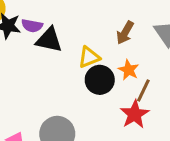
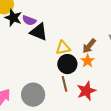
brown arrow: (125, 33) -> (89, 46), moved
brown line: (143, 91) -> (65, 84), moved, turned -49

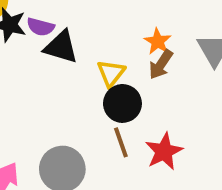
yellow triangle: (63, 48) -> (111, 73), turned -35
orange star: (88, 61) -> (158, 41), moved

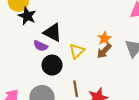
purple semicircle: (41, 27) -> (41, 46), moved
black circle: (122, 103) -> (52, 65), moved

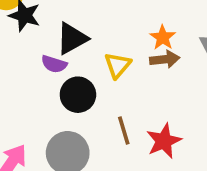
black triangle: (53, 33) -> (72, 38), turned -48
brown arrow: (104, 51) -> (165, 59), turned -133

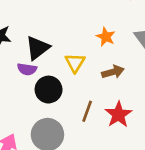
brown arrow: (165, 59) -> (113, 72), moved
brown line: (124, 131) -> (87, 111), turned 45

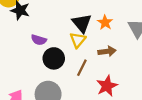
black triangle: (37, 48) -> (82, 23), moved, turned -40
brown line: (87, 111) -> (82, 68), moved

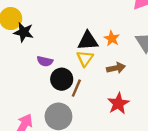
black triangle: (82, 23) -> (88, 41), turned -50
brown line: (82, 68) -> (76, 88), moved

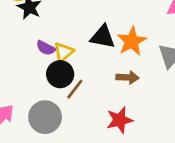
orange star: (112, 38) -> (132, 41), size x1.5
yellow triangle: (85, 58) -> (64, 52), moved

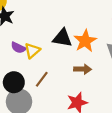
black circle: (60, 74) -> (14, 82), moved

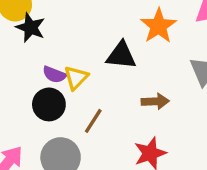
orange star: (85, 41) -> (159, 26), moved
black circle: (14, 82) -> (49, 104), moved

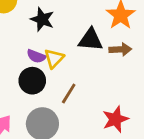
black star: (30, 27) -> (42, 19), moved
brown arrow: (155, 101) -> (120, 49), moved

